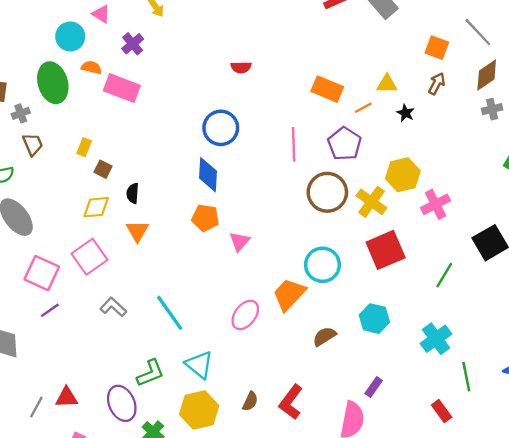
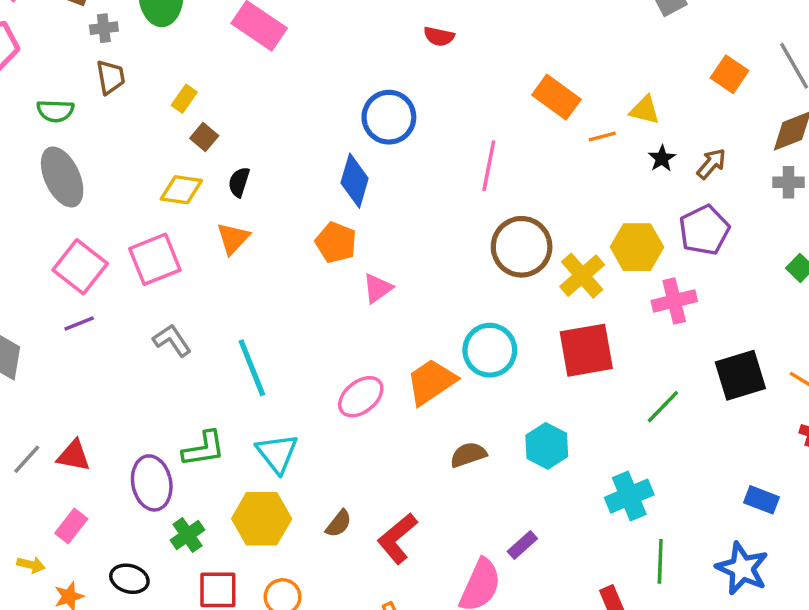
brown arrow: (437, 84) -> (711, 164), moved
purple pentagon: (344, 144) -> (704, 230), moved

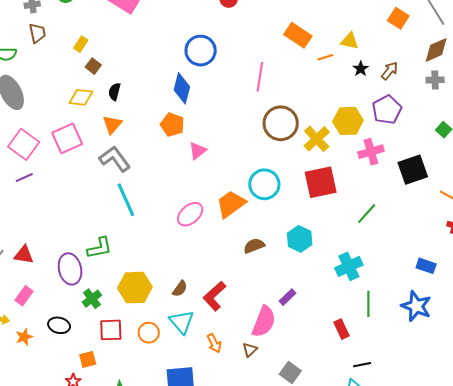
gray L-shape: (172, 340) -> (115, 159), moved, size x1.4
black square: (740, 375) -> (413, 170), moved
cyan triangle: (277, 453) -> (182, 322), moved

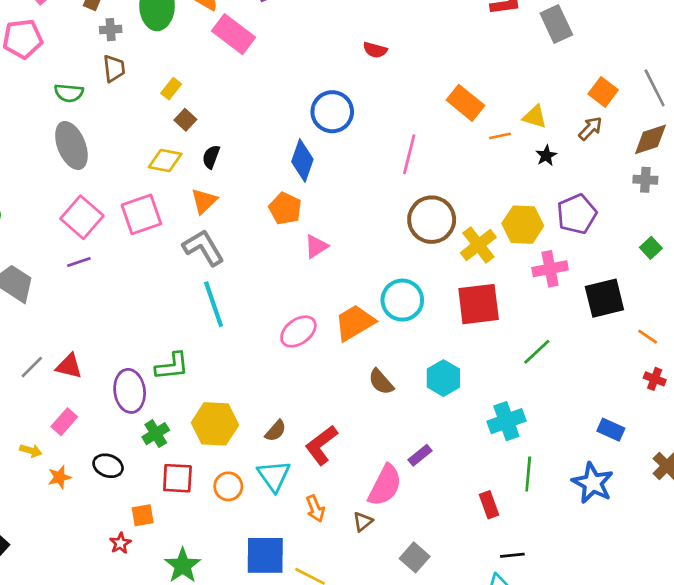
brown arrow: (390, 71) -> (590, 128), moved
brown semicircle: (254, 246) -> (381, 382), turned -115

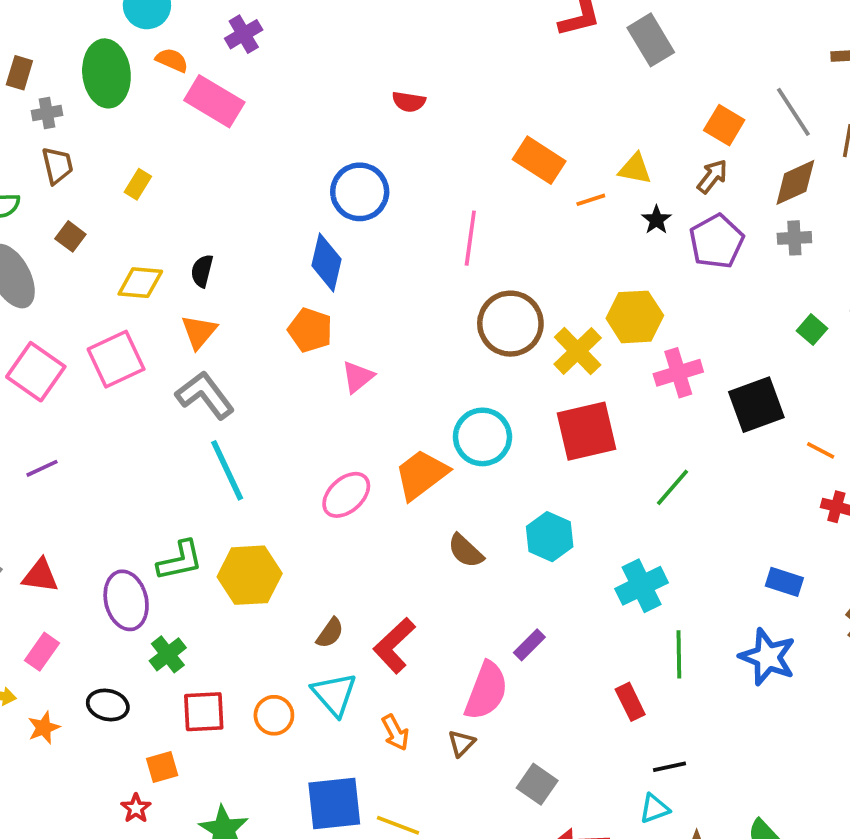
brown square: (185, 120) -> (70, 236), moved
purple pentagon: (577, 214) -> (716, 241), moved
purple line: (79, 262) -> (42, 468), moved
yellow hexagon: (215, 424) -> (250, 575), moved

